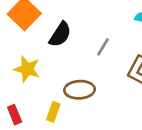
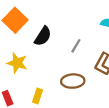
brown ellipse: (80, 90) -> (73, 81), moved

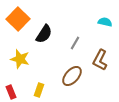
brown ellipse: (73, 81) -> (72, 76), turned -45

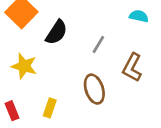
brown ellipse: (72, 76) -> (94, 89), turned -60

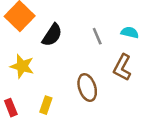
cyan semicircle: (139, 16) -> (130, 32), moved
gray line: (98, 45) -> (97, 36), moved, turned -54

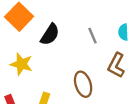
cyan semicircle: (130, 32) -> (123, 32), turned -105

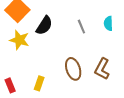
yellow star: (21, 64) -> (19, 40), moved
brown L-shape: (116, 65) -> (102, 69), moved

